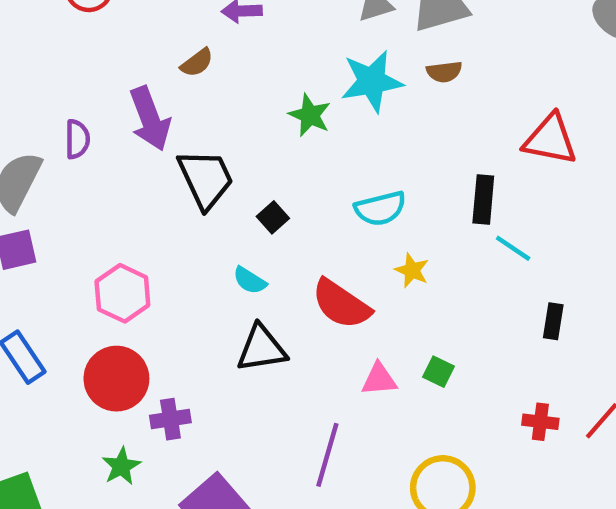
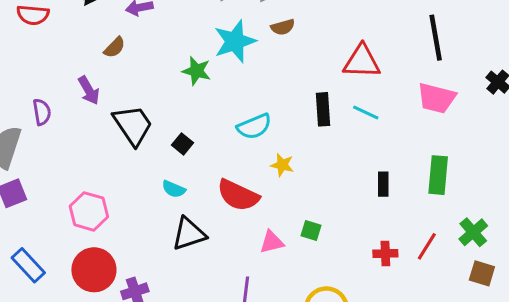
purple arrow: (150, 119) -> (89, 90), size x0.7
cyan line: (513, 248) -> (366, 112), moved

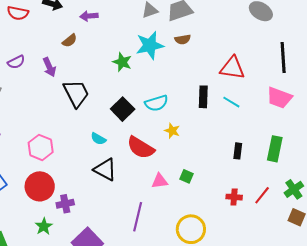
purple semicircle: (42, 112) -> (16, 62), moved, turned 66
black square: (182, 144) -> (123, 109), moved, size x1.6
black triangle: (189, 234) -> (105, 170), turned 40

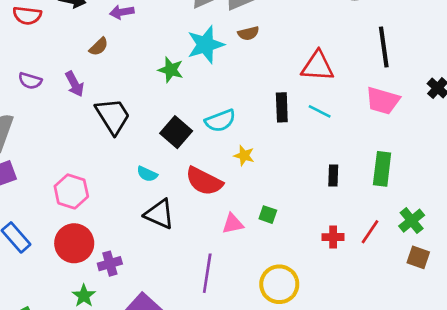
purple semicircle: (16, 62) -> (30, 81), turned 48

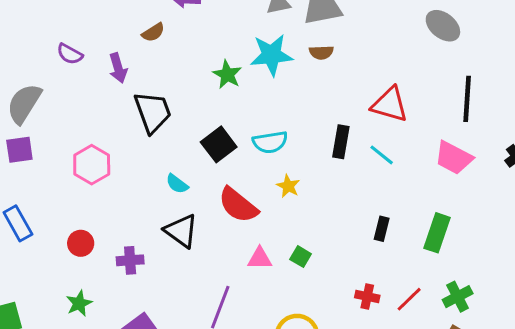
pink hexagon: (71, 191) -> (92, 165), moved
red circle: (74, 243) -> (81, 243), size x0.6
purple cross: (110, 264) -> (130, 260), moved

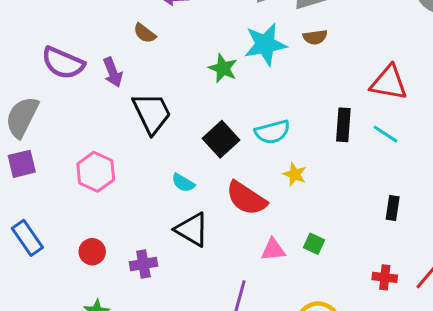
brown semicircle: (153, 32) -> (145, 33), turned 75
purple semicircle: (70, 54) -> (63, 63), size x1.6

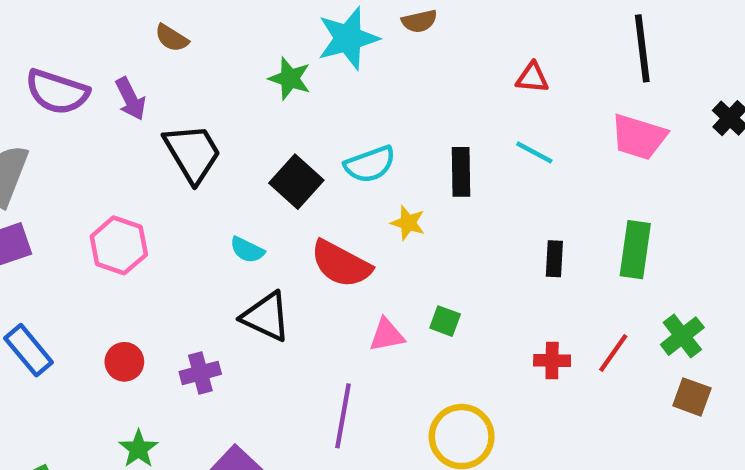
red triangle: (389, 83) -> (532, 78), size x0.6
black rectangle: (343, 125) -> (461, 172), moved

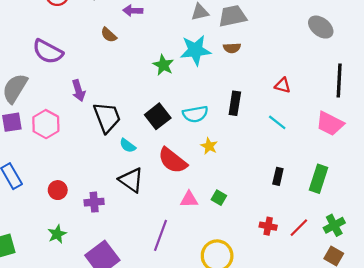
purple arrow: (131, 99) -> (78, 91), moved
black trapezoid: (193, 153) -> (107, 117), moved
black rectangle: (461, 172) -> (235, 103), moved
pink hexagon: (119, 245) -> (46, 124), moved

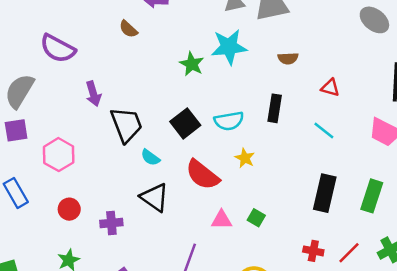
brown semicircle: (232, 48) -> (288, 58), moved
pink hexagon: (46, 124) -> (59, 155), moved
black rectangle: (278, 176) -> (325, 193), size x1.8

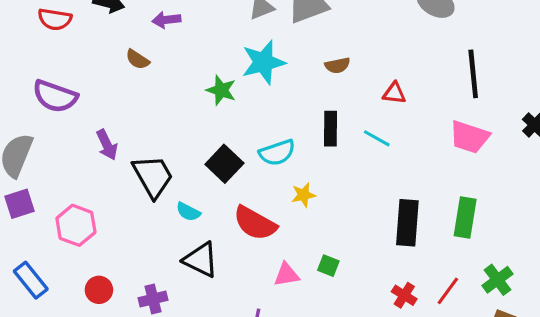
cyan line: (324, 130) -> (377, 138), moved
yellow star: (245, 158) -> (303, 195), turned -30
red cross: (313, 251) -> (404, 295), turned 30

